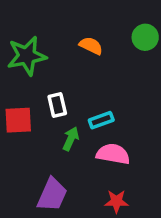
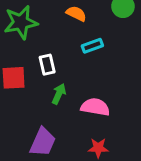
cyan rectangle: (101, 120) -> (92, 46), moved

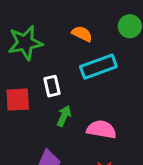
cyan rectangle: (92, 46) -> (98, 67), size x1.6

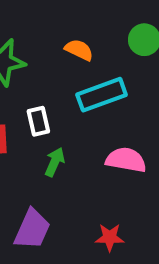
pink semicircle: (101, 129) -> (126, 160), moved

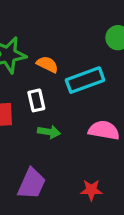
orange semicircle: (79, 50) -> (47, 64), moved
green arrow: (55, 162) -> (49, 132), turned 75

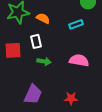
cyan rectangle: (85, 80) -> (76, 24), moved, size x0.6

